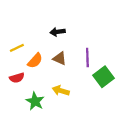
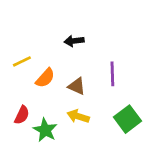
brown triangle: (60, 59) -> (77, 86), moved
green square: (103, 77) -> (128, 119), moved
red semicircle: (17, 78) -> (22, 115), moved, turned -48

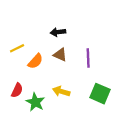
brown triangle: (77, 86) -> (60, 55), moved
green square: (128, 119) -> (100, 94), turned -30

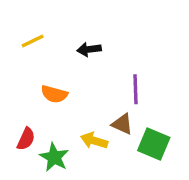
yellow line: (17, 48) -> (33, 41), moved
brown triangle: (60, 55) -> (122, 124), moved
orange semicircle: (35, 61) -> (54, 94), turned 63

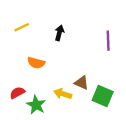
black arrow: (89, 49) -> (59, 33), turned 112
purple line: (136, 89) -> (108, 41), moved
red semicircle: (26, 139) -> (17, 93), turned -144

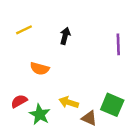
brown triangle: (82, 83) -> (89, 118), moved

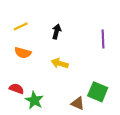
orange semicircle: (40, 69) -> (23, 53), moved
red semicircle: (19, 101) -> (16, 89), turned 48
yellow arrow: (69, 102) -> (60, 63), moved

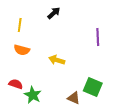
yellow line: (21, 26) -> (20, 25), turned -56
black arrow: (57, 32) -> (54, 13), moved, turned 32

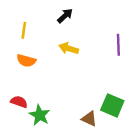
yellow arrow: (57, 60) -> (69, 48), moved

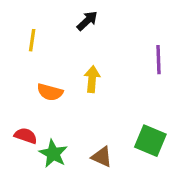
yellow arrow: (69, 48) -> (92, 79), moved, turned 78
orange semicircle: (26, 61) -> (50, 92), moved
brown triangle: (89, 119) -> (102, 157), moved

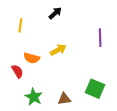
yellow arrow: (92, 79) -> (58, 50), turned 56
red semicircle: (26, 136) -> (17, 71), moved, turned 40
brown triangle: (102, 157) -> (64, 99), turned -32

